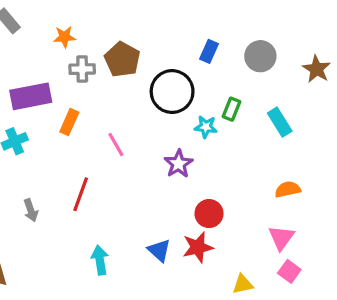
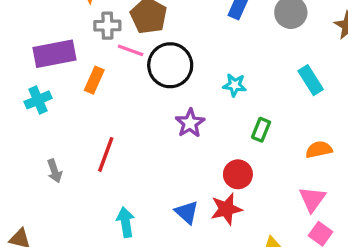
black circle: (172, 92) -> (170, 65), moved
green rectangle: (231, 109) -> (261, 130), moved
pink line: (116, 144) -> (131, 50), moved, turned -40
purple star: (179, 164) -> (190, 123), moved

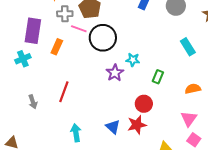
purple rectangle: (55, 54) -> (33, 31), turned -70
cyan star: (235, 85) -> (133, 60), moved

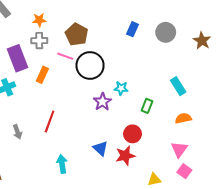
gray cross: (65, 14) -> (39, 41), moved
purple rectangle: (33, 31) -> (17, 58), turned -30
cyan rectangle: (188, 47) -> (178, 86), moved
blue triangle: (113, 127) -> (100, 148), moved

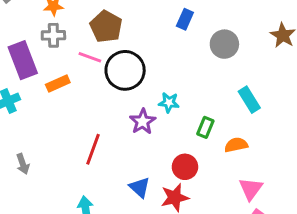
gray circle: (166, 32) -> (224, 44), moved
orange rectangle: (42, 75) -> (58, 84), turned 42
orange semicircle: (183, 118) -> (236, 145), moved
red line: (50, 121) -> (93, 149), moved

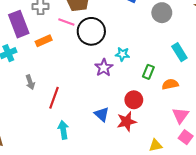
red line: (93, 149) -> (54, 98), moved
gray arrow: (23, 164) -> (30, 82), moved

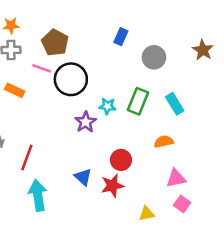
orange rectangle: (44, 41) -> (15, 90), turned 49
green rectangle: (148, 72) -> (138, 101), moved, size x1.5
pink triangle: (180, 115) -> (176, 178), turned 42
cyan arrow: (63, 130) -> (38, 195), size x1.4

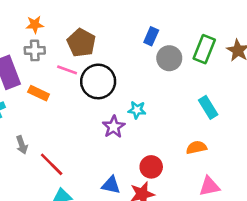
gray circle: (154, 57) -> (169, 58), moved
green rectangle: (138, 101) -> (204, 49), moved
red line: (27, 157) -> (52, 164), turned -65
blue triangle: (83, 177) -> (111, 185), turned -30

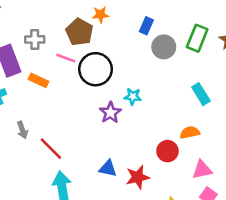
orange star: (35, 25) -> (100, 15), moved
red circle: (151, 167) -> (167, 151), moved

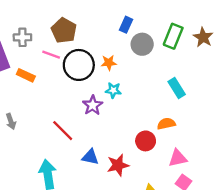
orange star: (100, 15) -> (109, 63), moved
red line: (51, 149) -> (63, 131), moved

